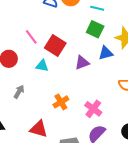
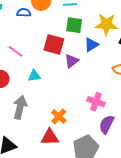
red square: (55, 45) -> (54, 44), moved
gray arrow: (19, 92) -> (20, 107), size x1.6
orange cross: (61, 102) -> (59, 117), moved

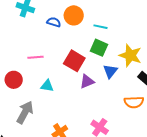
blue triangle: (91, 45) -> (110, 71), turned -35
pink line: (15, 51) -> (35, 57), turned -56

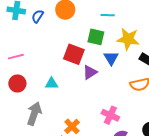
blue semicircle: (54, 22) -> (38, 16), moved, turned -64
cyan line: (101, 27) -> (108, 15), moved
pink line: (35, 57) -> (16, 57), moved

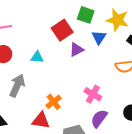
red square: (74, 54) -> (62, 30), turned 30

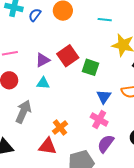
green square: (86, 15) -> (90, 67), moved
blue triangle: (99, 37) -> (104, 97), moved
purple triangle: (76, 50) -> (43, 60), moved

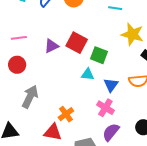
red square: (68, 56) -> (77, 43), turned -30
cyan triangle: (43, 83) -> (88, 74), moved

